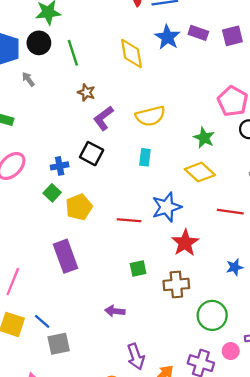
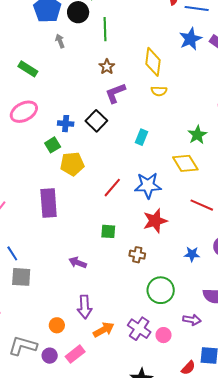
yellow diamond: (131, 53) -> (153, 62), moved
yellow semicircle: (150, 116) -> (159, 91), moved, size x0.6
red line: (129, 220) -> (112, 188), turned -70
brown cross: (176, 284) -> (137, 255), size x0.7
pink circle: (231, 351) -> (164, 335), moved

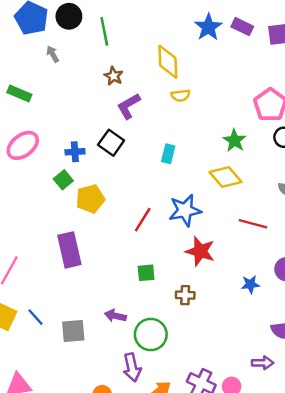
red star: (155, 221) -> (200, 251), turned -30
gray square: (21, 277) -> (73, 331), moved
green circle: (161, 290) -> (151, 334), moved

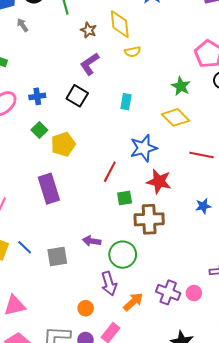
brown star: (114, 76) -> (89, 30), moved
blue cross: (75, 152) -> (37, 96), moved
red line: (143, 220) -> (110, 172), moved
green square: (146, 273) -> (125, 198), moved
brown cross: (185, 295) -> (149, 219), size x1.8

